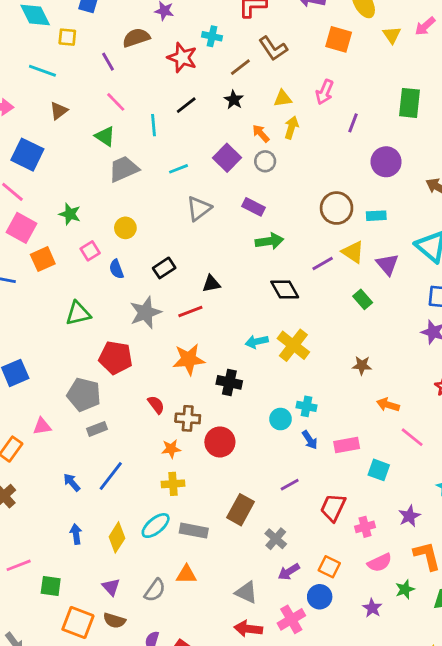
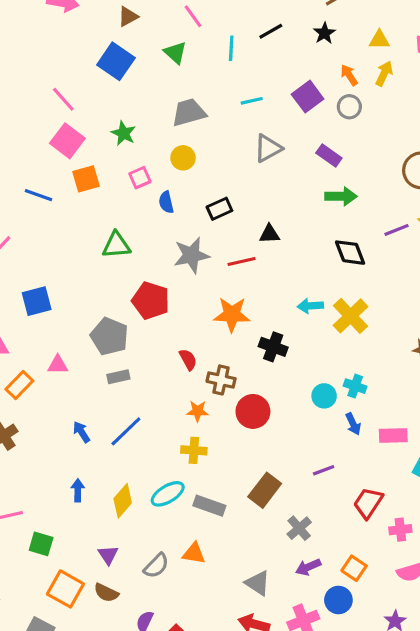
blue square: (27, 155) -> (116, 61), moved
gray trapezoid: (124, 169) -> (189, 112), moved

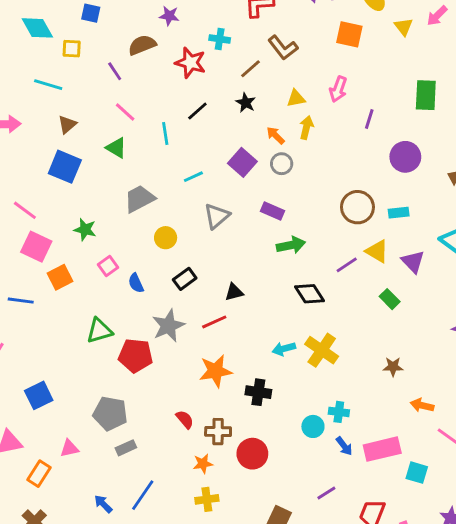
yellow circle: (183, 158) -> (166, 238), moved
red pentagon: (151, 301) -> (136, 356), moved
pink rectangle: (393, 436) -> (382, 449), size x1.4

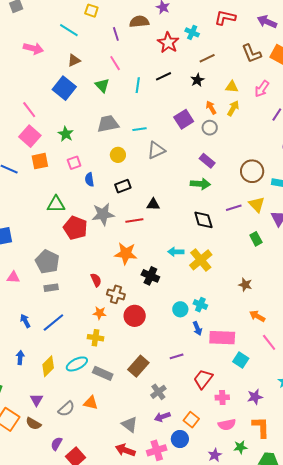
brown L-shape: (283, 48) -> (252, 54), moved
cyan line: (193, 177) -> (140, 129), moved
purple rectangle: (273, 211) -> (207, 161), moved

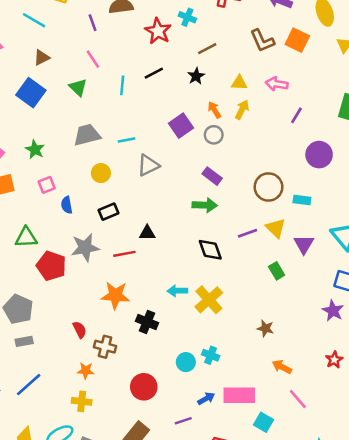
pink arrow: (262, 89) -> (277, 84), turned 66
red circle: (135, 316) -> (144, 387), moved
blue arrow: (197, 328) -> (206, 399), moved, turned -96

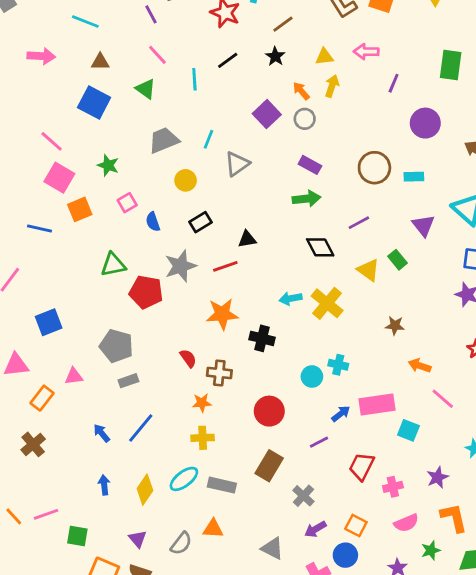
brown triangle: (42, 58) -> (100, 62), turned 35
cyan line: (126, 140) -> (208, 139), turned -49
yellow triangle: (276, 228) -> (368, 270), moved

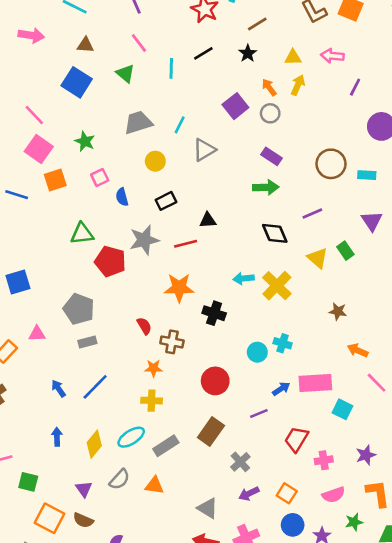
gray rectangle: (222, 485) -> (166, 446), turned -50
gray semicircle: (181, 543) -> (119, 479), moved
blue circle: (345, 555) -> (293, 525), moved

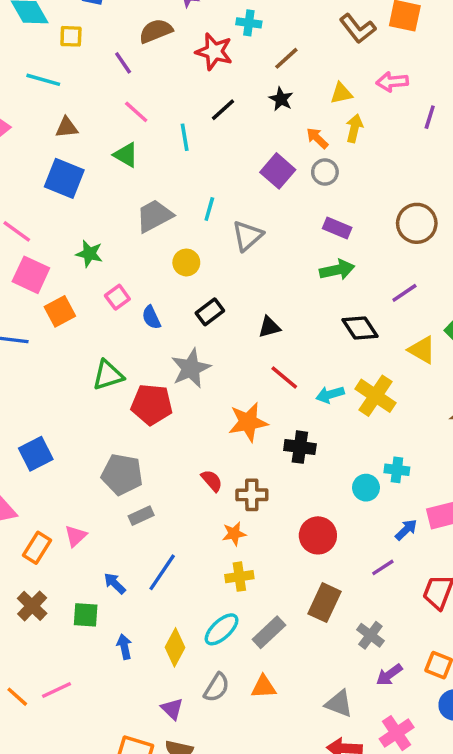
red line: (186, 244) -> (284, 378), moved, turned 65
pink triangle: (37, 334) -> (76, 536), moved, turned -30
green square: (28, 482) -> (86, 615), moved

